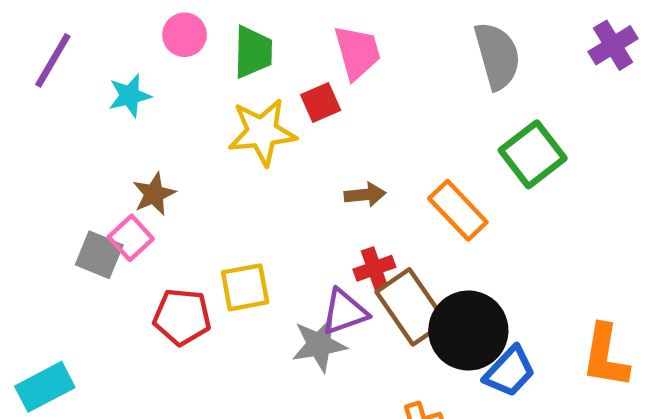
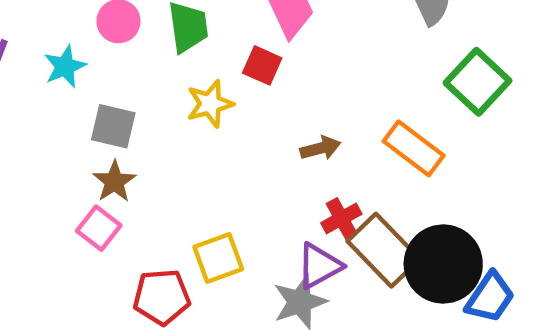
cyan star: (130, 96) -> (65, 66), moved
red square: (321, 103) -> (262, 65), turned -33
yellow star: (262, 132) -> (210, 104), size x0.7
gray square: (99, 255) -> (113, 126), moved

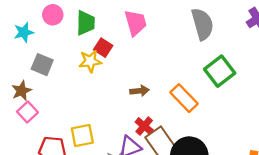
red square: (262, 65) -> (103, 48), moved
brown star: (114, 182) -> (22, 91), moved
red cross: (341, 218) -> (144, 126), turned -30

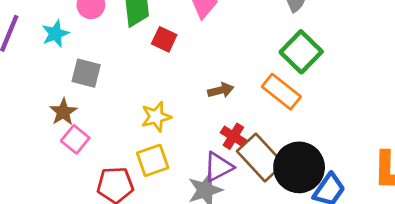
yellow star: (90, 61) -> (156, 117), moved
green square: (220, 71) -> (301, 52), moved

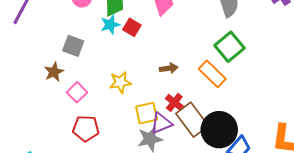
cyan star: (55, 34) -> (110, 25), moved
pink square: (75, 139) -> (77, 92), moved
yellow square: (153, 160) -> (147, 113), moved

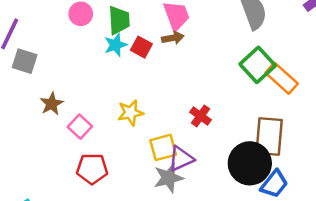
gray square: (73, 46) -> (25, 61), moved
brown arrow: (169, 68) -> (173, 38), moved
orange rectangle: (212, 74) -> (282, 78), moved
red cross: (174, 102) -> (201, 116), moved
brown rectangle: (192, 120) -> (269, 136), moved, turned 44

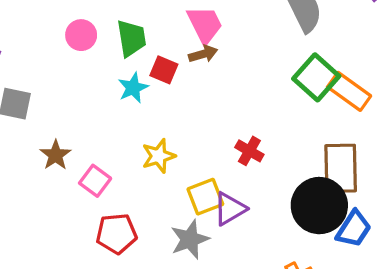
cyan star: (116, 45) -> (133, 88), moved
gray star: (169, 178) -> (190, 239), moved

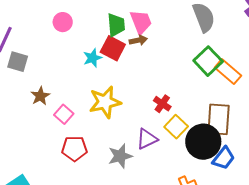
green trapezoid: (131, 38) -> (116, 25), moved
red square: (164, 70) -> (113, 48), size x1.4
yellow star: (159, 156) -> (105, 102), size x1.5
yellow square: (205, 197) -> (176, 127), moved, turned -30

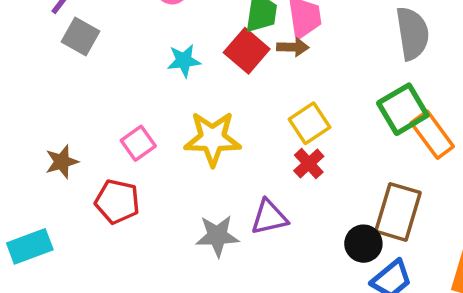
cyan star: (93, 58) -> (184, 61), moved
brown star: (40, 96) -> (62, 162), moved
yellow square: (176, 127) -> (310, 123), moved
black circle: (203, 142) -> (363, 244), size x0.6
red pentagon: (74, 149) -> (117, 202), moved

